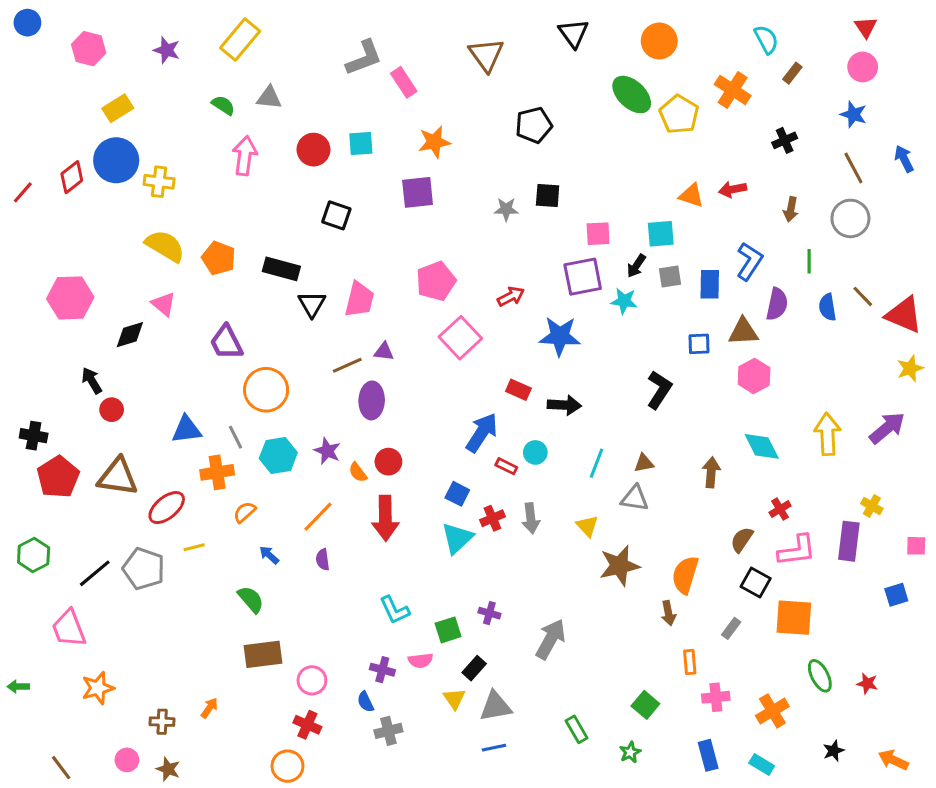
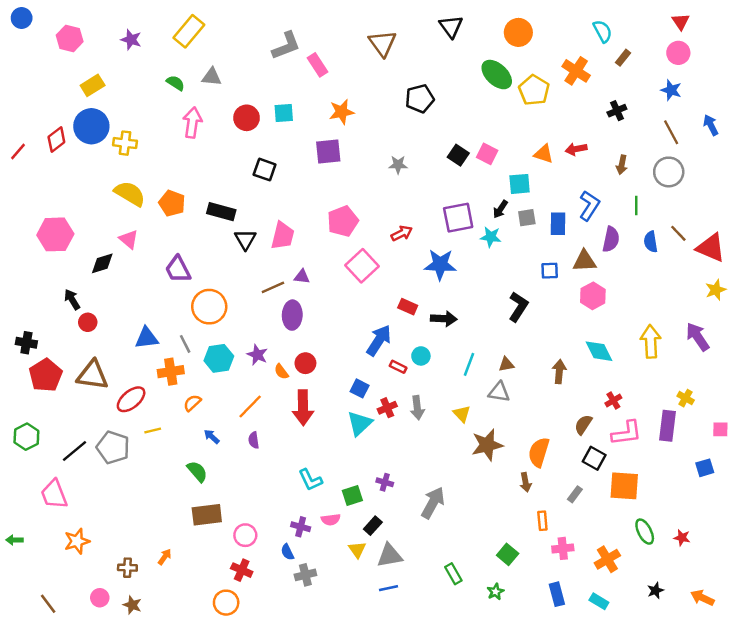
black square: (548, 195) -> (458, 155), moved, turned 30
pink square: (598, 234) -> (487, 154), moved, turned 30
purple arrow: (887, 428) -> (698, 337), turned -84

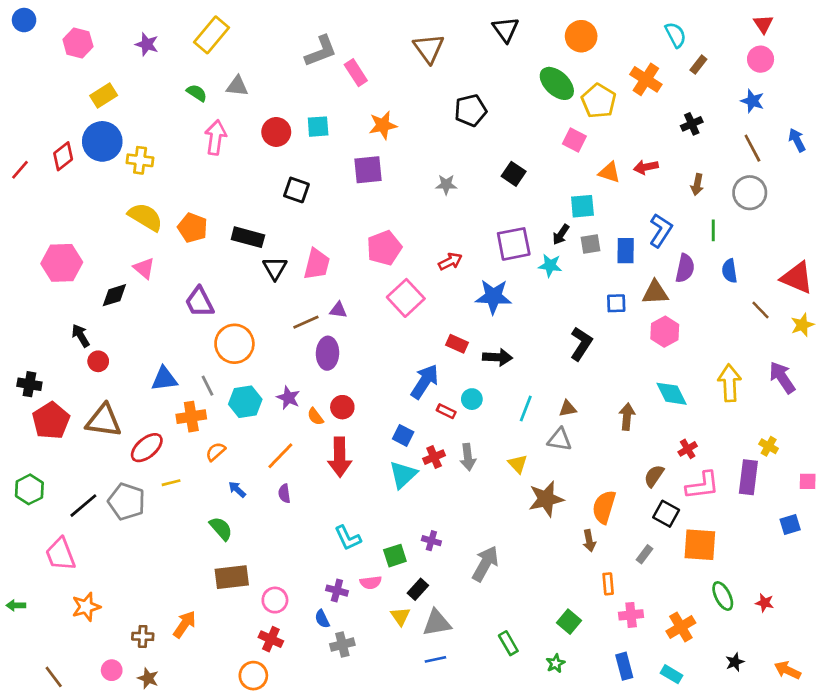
pink square: (487, 154) -> (574, 140), moved
brown line: (678, 233) -> (761, 310), moved
orange arrow: (165, 557) -> (185, 624), size x1.5

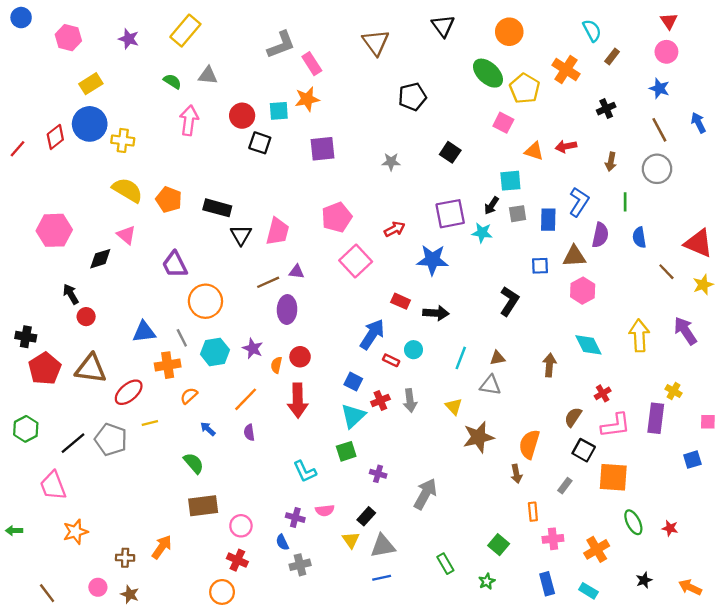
orange star: (383, 125) -> (307, 99), moved
black square: (296, 190) -> (260, 143), moved
orange semicircle: (315, 417) -> (276, 365), turned 49
green square: (395, 556) -> (346, 451), moved

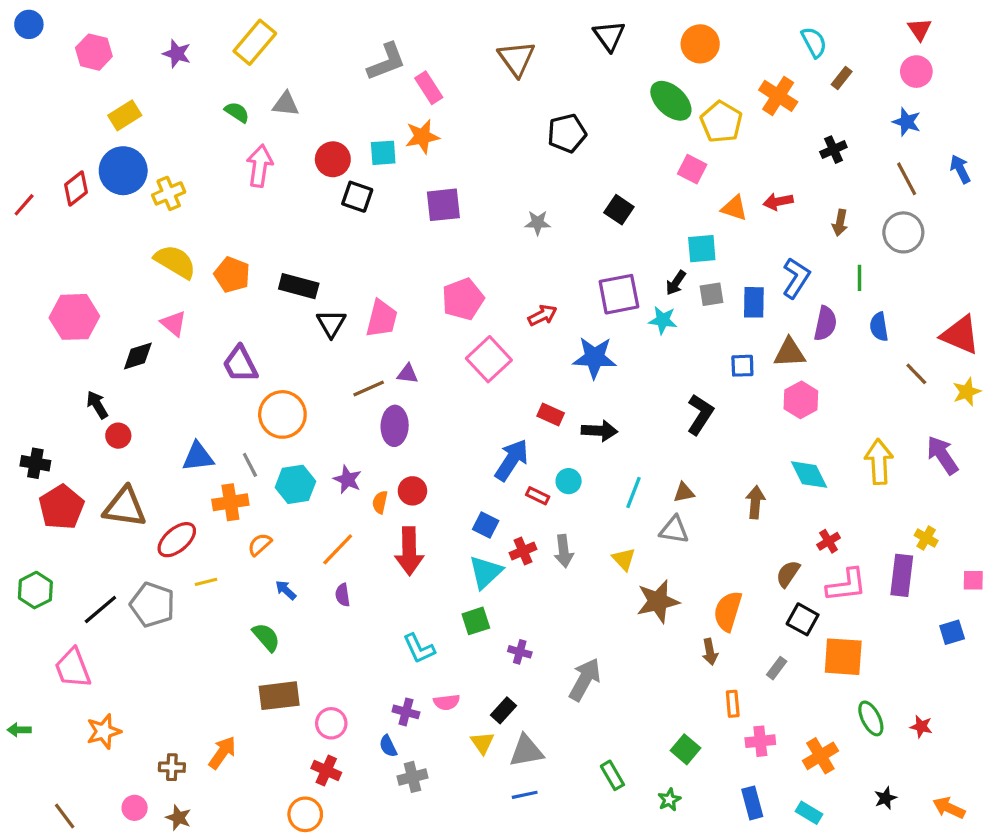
yellow cross: (123, 140) -> (169, 193), turned -30

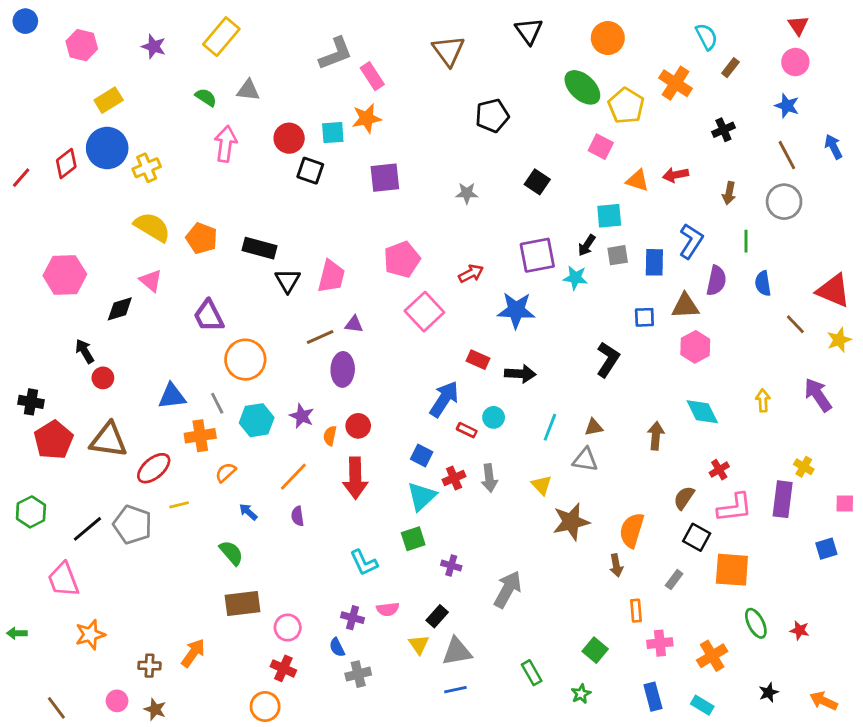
yellow arrow: (879, 462) -> (763, 400), size x0.6

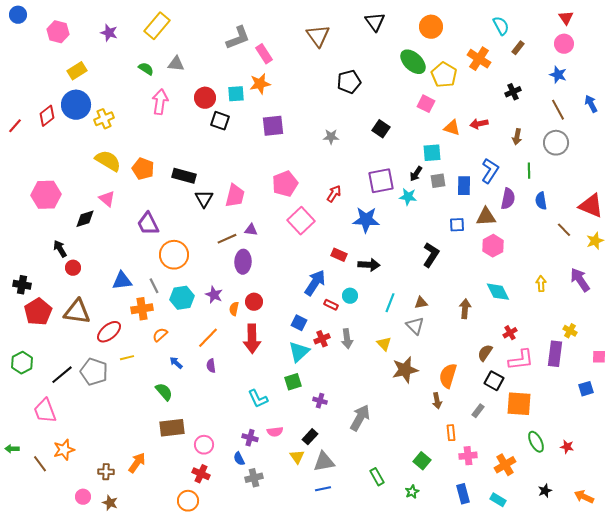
red arrow: (471, 274) -> (334, 194), turned -30
gray triangle: (585, 460) -> (415, 326), turned 36
brown line: (56, 708) -> (40, 464), moved

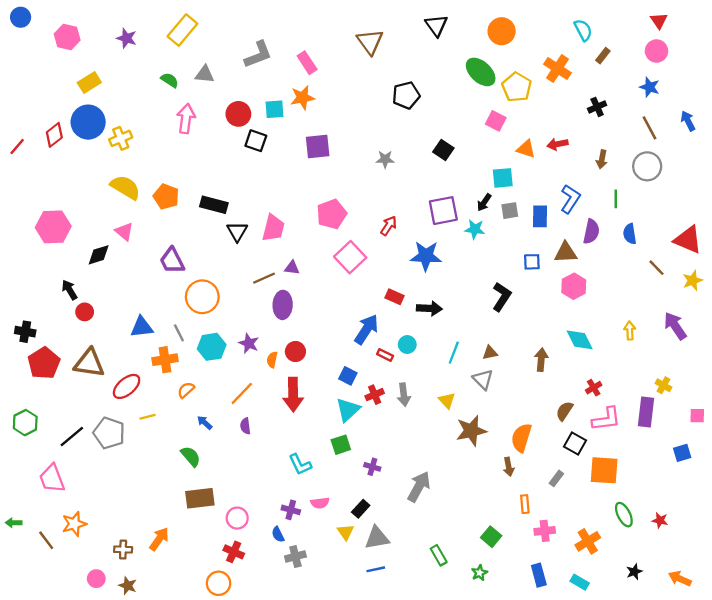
gray L-shape: (238, 38) -> (258, 55), moved

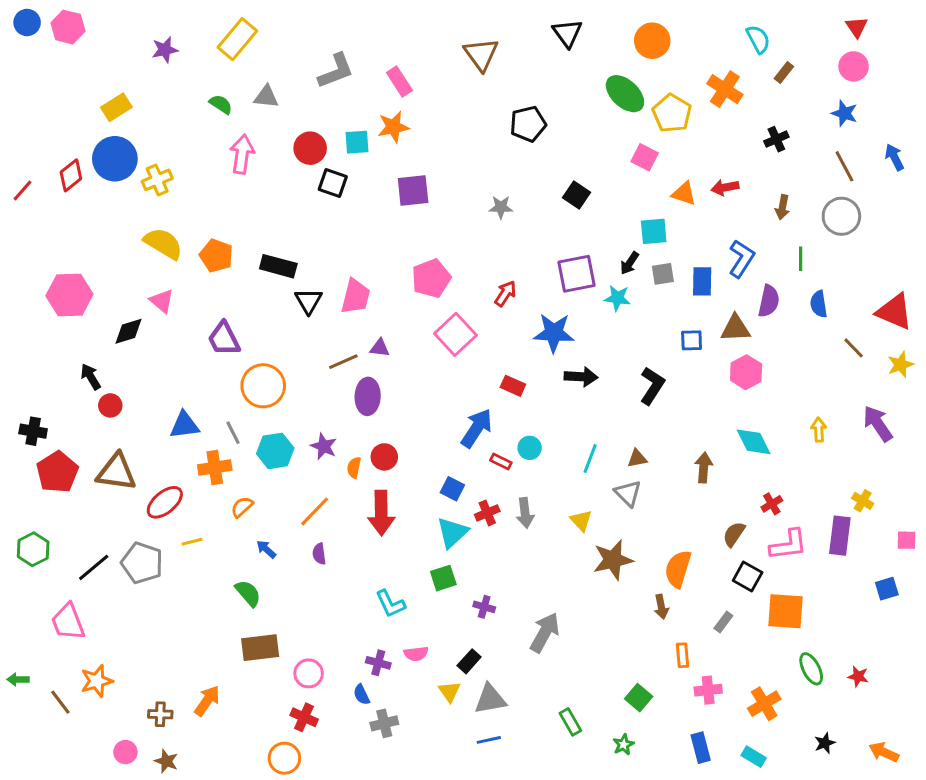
pink hexagon: (67, 37) -> (68, 27), moved
purple star: (127, 38) -> (165, 50), turned -30
black arrow: (429, 308) -> (581, 377), moved

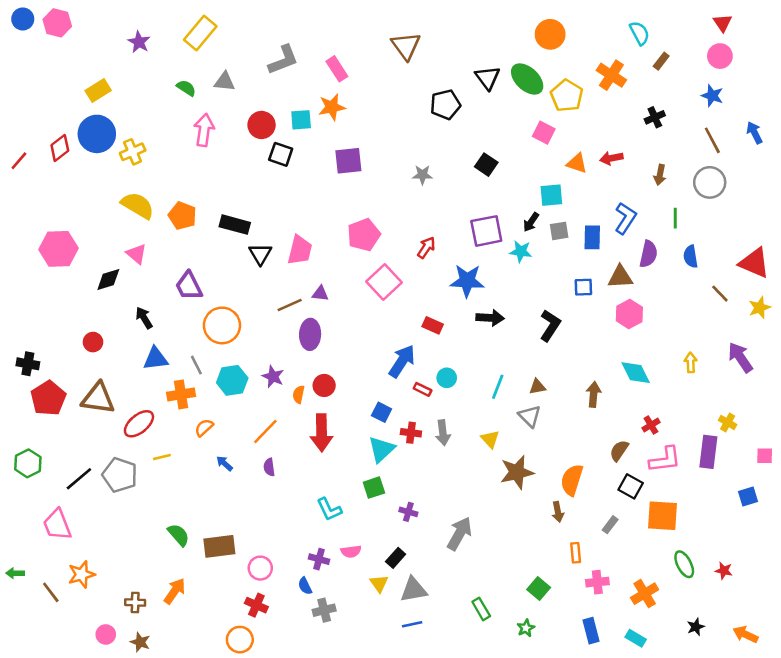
black triangle: (567, 33) -> (488, 78), moved
purple star: (165, 50) -> (139, 42), turned -30
black arrow: (91, 377) -> (144, 318), moved
red cross: (487, 513) -> (411, 433), turned 30
green semicircle: (248, 593) -> (179, 535), moved

